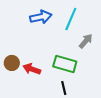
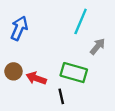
blue arrow: (41, 17) -> (19, 28), moved, turned -55
black line: (64, 88) -> (61, 96), moved

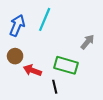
cyan line: (81, 21) -> (45, 19), moved
brown circle: (13, 71) -> (15, 56), moved

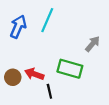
brown circle: (15, 56) -> (13, 77), moved
black line: (55, 87) -> (49, 91), moved

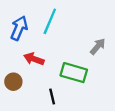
red arrow: (34, 74) -> (34, 59), moved

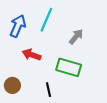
gray arrow: (98, 46) -> (76, 37), moved
brown circle: (13, 82) -> (12, 85), moved

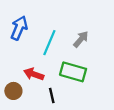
cyan line: (46, 20) -> (49, 43), moved
red arrow: (32, 55) -> (34, 74), moved

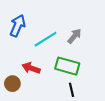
cyan line: (49, 43) -> (46, 39), turned 35
black line: (52, 95) -> (71, 90), moved

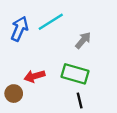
cyan line: (46, 39) -> (51, 22), moved
red arrow: (31, 68) -> (35, 76), turned -36

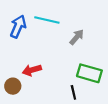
cyan line: (51, 22) -> (47, 20), turned 45
green rectangle: (75, 74) -> (89, 73), moved

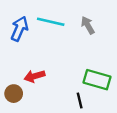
gray arrow: (77, 37) -> (88, 25), moved, turned -70

